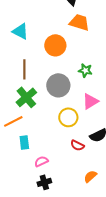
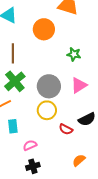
gray circle: (58, 85) -> (49, 86), moved
yellow circle: (68, 117) -> (47, 110), moved

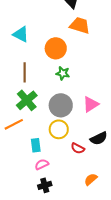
green star: (74, 54) -> (63, 73), moved
cyan rectangle: (13, 126) -> (36, 145), moved

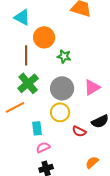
orange circle: (56, 48) -> (44, 37), moved

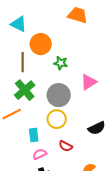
pink triangle: (92, 87) -> (89, 82), moved
red semicircle: (79, 131) -> (66, 146), moved

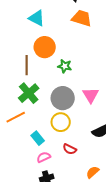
cyan triangle: (19, 24) -> (37, 18), moved
pink triangle: (89, 82) -> (91, 95), moved, turned -30
cyan rectangle: (34, 135) -> (38, 138), turned -32

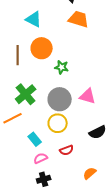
brown line: (27, 65) -> (18, 55), moved
pink triangle: (91, 95) -> (88, 96), turned -42
red semicircle: (70, 149) -> (67, 150), turned -48

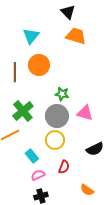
cyan triangle: (34, 19) -> (31, 36), turned 42
green star: (62, 67) -> (62, 94), moved
red semicircle: (67, 150) -> (64, 167), turned -48
orange semicircle: (90, 173) -> (87, 190), turned -104

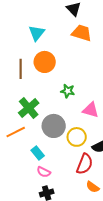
gray circle: (57, 116) -> (54, 126), moved
yellow circle: (55, 140) -> (77, 137), moved
red semicircle: (64, 167) -> (85, 164), moved, size x1.5
pink semicircle: (38, 175) -> (44, 172), turned -128

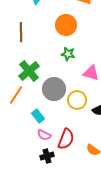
orange circle: (45, 62) -> (66, 25), moved
orange line: (16, 132) -> (16, 95), turned -30
red semicircle: (85, 164) -> (66, 139), moved

